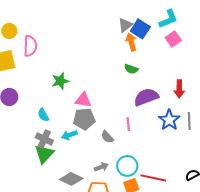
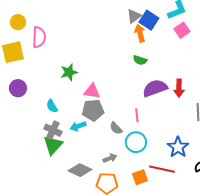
red arrow: (179, 89) -> (179, 88), moved
blue star: (169, 120) -> (178, 147), moved
cyan circle: (127, 166) -> (136, 142), moved

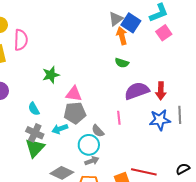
cyan circle: (136, 142) -> (89, 145), moved
blue star: (178, 147) -> (160, 120), moved, turned 30

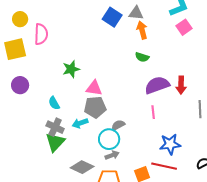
gray triangle: (116, 19) -> (136, 13), turned 42
blue square: (131, 23) -> (112, 17), moved
pink line: (119, 118) -> (153, 112), moved
blue star: (160, 120) -> (170, 144), moved
gray semicircle: (98, 131) -> (118, 125), turned 104

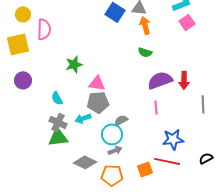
green triangle: (55, 142) -> (58, 137), turned 40

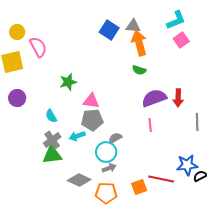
orange arrow: (145, 25) -> (139, 43), size x1.4
pink semicircle: (44, 29) -> (38, 47), turned -30
gray cross: (58, 122) -> (52, 140), turned 30
blue star: (173, 139) -> (187, 165), moved

